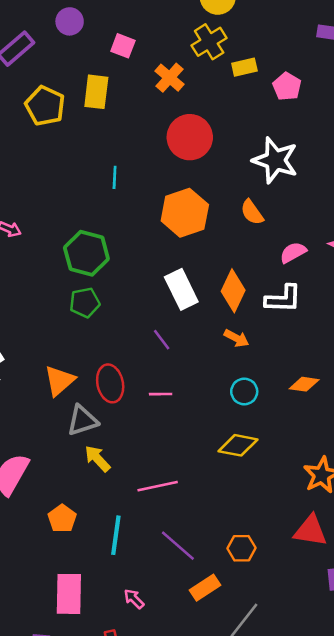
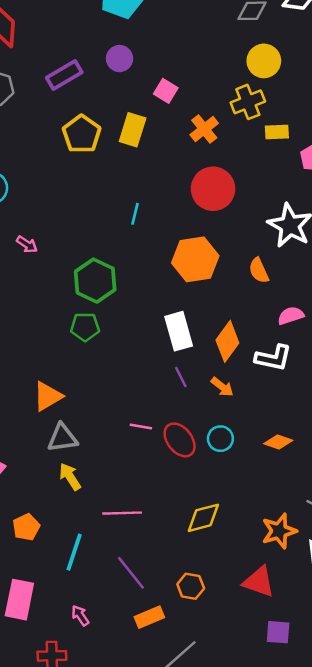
purple line: (162, 340) -> (181, 377), moved
red ellipse: (110, 383) -> (180, 440), moved, turned -36
yellow diamond: (238, 445) -> (203, 518), moved, turned -36

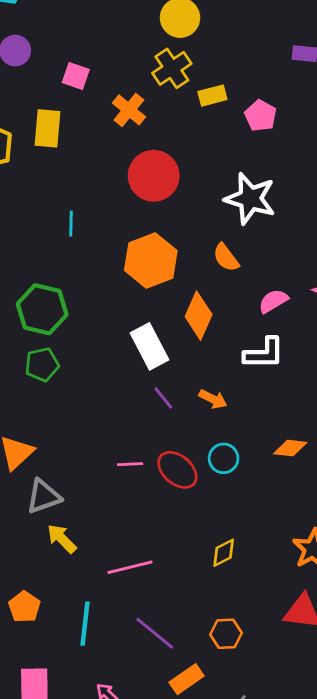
orange diamond: (227, 341) -> (199, 316), moved
yellow diamond: (203, 518) -> (224, 553), size x0.7

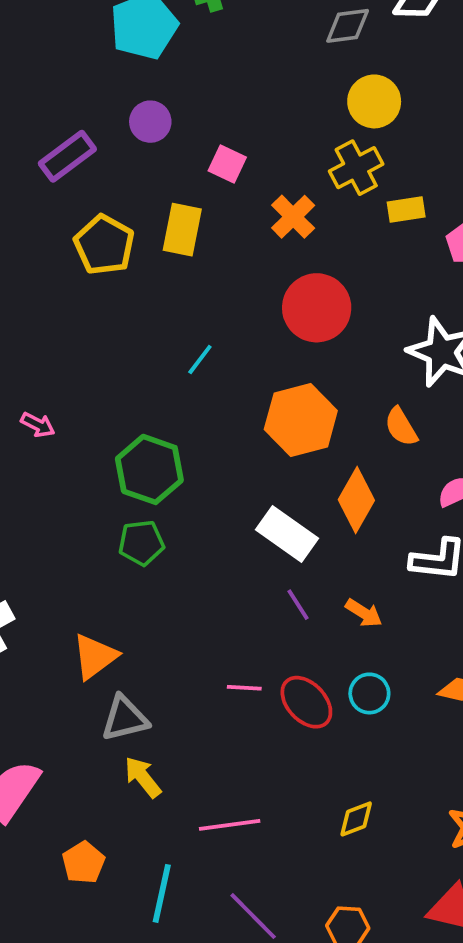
cyan line: (71, 223) -> (200, 359), turned 30
white rectangle: (150, 346) -> (287, 534), turned -33

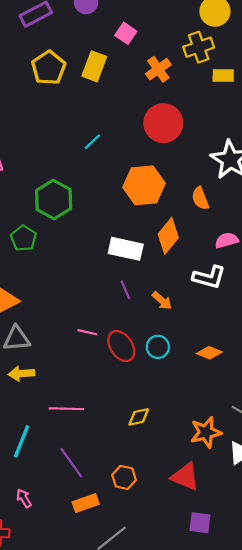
white rectangle: (287, 534) -> (126, 249), turned -32
green pentagon: (141, 543) -> (24, 238), moved, turned 30
yellow arrow: (143, 777) -> (21, 374), turned -65

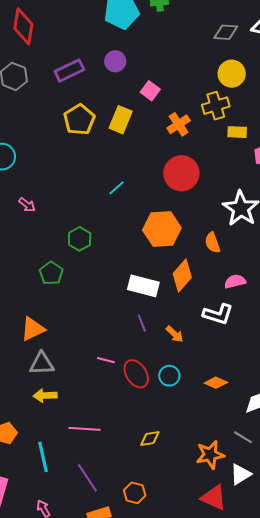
green hexagon: (54, 199) -> (80, 239), size x0.7
cyan line: (22, 441) -> (43, 457), turned -36
red triangle: (185, 477) -> (214, 498), moved

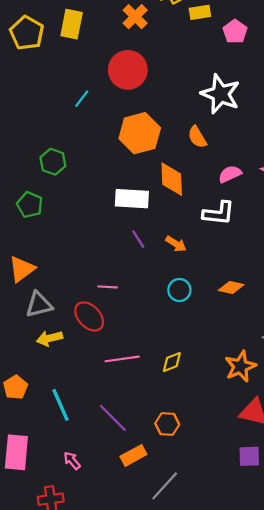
red circle: (181, 173) -> (128, 70), moved
orange diamond: (182, 276) -> (172, 179), turned -32
red ellipse: (136, 374) -> (89, 316), moved
pink line: (85, 429) -> (122, 359), moved

